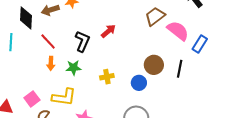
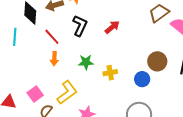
black L-shape: (82, 41) -> (80, 26), moved
green star: (74, 68) -> (86, 62), moved
yellow L-shape: (64, 97) -> (67, 92), turned -45

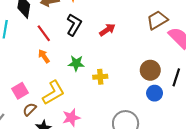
orange arrow: (54, 59) -> (44, 56), turned 136
blue circle: (142, 79) -> (155, 93), moved

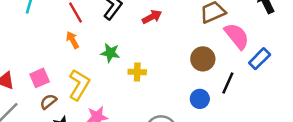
brown circle: (150, 70) -> (203, 59), moved
yellow L-shape: (53, 93) -> (79, 85), turned -35

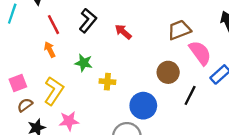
red arrow: (152, 17) -> (123, 32), turned -114
blue circle: (200, 99) -> (143, 106), moved, size x1.5

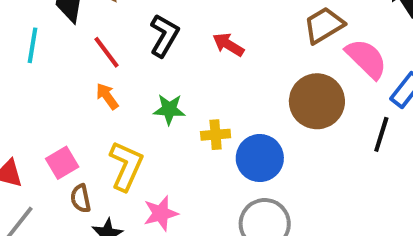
brown circle: (168, 72) -> (317, 101), size x1.4
black line: (190, 95) -> (381, 134), moved
brown semicircle: (25, 105) -> (81, 198), turned -56
blue circle: (143, 106) -> (260, 158), moved

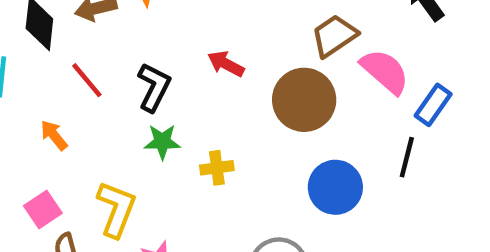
black L-shape: (164, 35) -> (154, 87), moved
orange arrow: (107, 96) -> (54, 135), moved
brown circle: (317, 101) -> (304, 100), moved
blue circle: (260, 158) -> (335, 187), moved

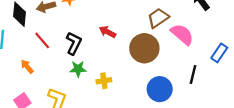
blue rectangle: (433, 105) -> (219, 53), moved

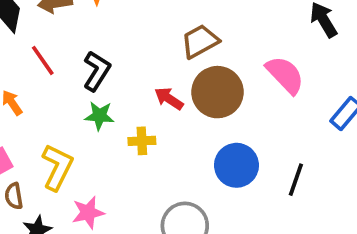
brown trapezoid: (158, 18) -> (200, 41), moved
red arrow: (107, 32) -> (169, 99), moved
black line: (193, 74) -> (296, 180), moved

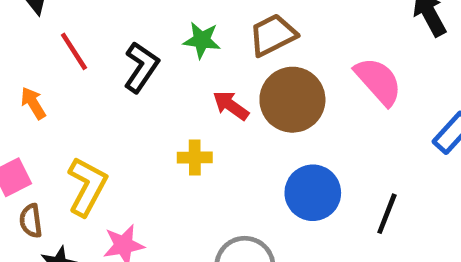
green star: (99, 116) -> (202, 40), moved

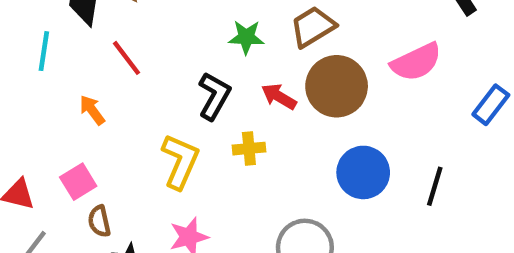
black L-shape: (141, 67) -> (214, 96), moved
pink semicircle: (378, 81) -> (416, 62), turned 111
yellow L-shape: (87, 186) -> (180, 161), moved

